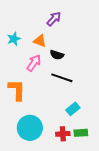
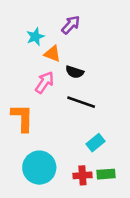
cyan star: (14, 39) -> (35, 37), moved

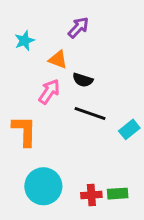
cyan star: (35, 37) -> (24, 41), moved
cyan rectangle: (96, 143) -> (129, 129), moved

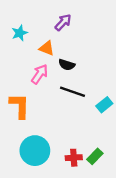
green rectangle: (118, 194) -> (95, 156), turned -42

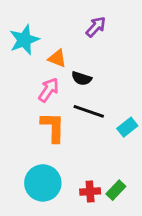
purple arrow: (63, 22) -> (96, 27), moved
cyan star: (20, 33) -> (24, 40), size x1.5
orange L-shape: (20, 106) -> (53, 127), moved

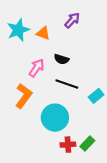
orange triangle: (57, 58) -> (43, 33), moved
orange L-shape: (53, 127) -> (24, 96), moved, turned 35
cyan circle: (43, 183) -> (55, 118), moved

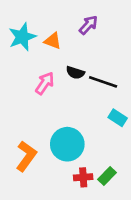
black line: (67, 84) -> (103, 82), moved
orange L-shape: (24, 96) -> (26, 156), moved
cyan rectangle: (96, 96) -> (118, 118), turned 72

